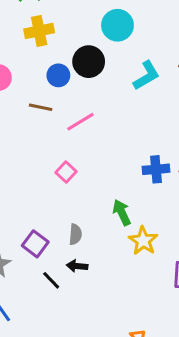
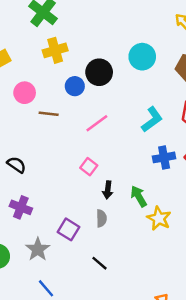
cyan circle: (117, 25) -> (142, 57), moved
cyan L-shape: (146, 75) -> (152, 119), moved
brown line: (41, 107) -> (49, 114), moved
black arrow: (77, 266) -> (108, 190), moved, turned -84
black line: (51, 280) -> (100, 263), moved

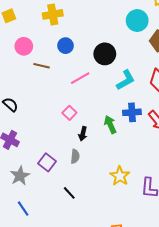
cyan circle: (142, 57) -> (137, 21), moved
black circle: (99, 72) -> (105, 54), moved
green arrow: (139, 196) -> (110, 125), moved
yellow star: (159, 218) -> (120, 176), moved

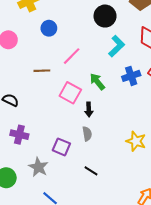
black circle: (105, 54) -> (105, 16), moved
brown line: (42, 66) -> (42, 71), moved
pink square: (69, 113) -> (70, 93), size x1.5
green arrow: (110, 125) -> (97, 82), moved

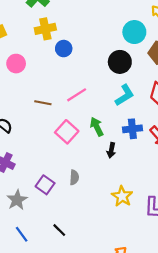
blue circle: (49, 28) -> (64, 49), moved
black arrow: (89, 110) -> (111, 150), moved
black line: (91, 171) -> (59, 230), moved

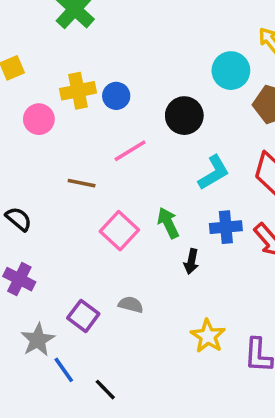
yellow cross: (45, 29) -> (78, 91), moved
black circle: (120, 62) -> (184, 116), moved
pink line: (77, 95) -> (130, 151), moved
gray semicircle: (74, 177) -> (131, 305), turned -80
blue line: (22, 234) -> (64, 370), moved

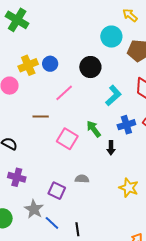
black line: (105, 390) -> (77, 229), turned 48

